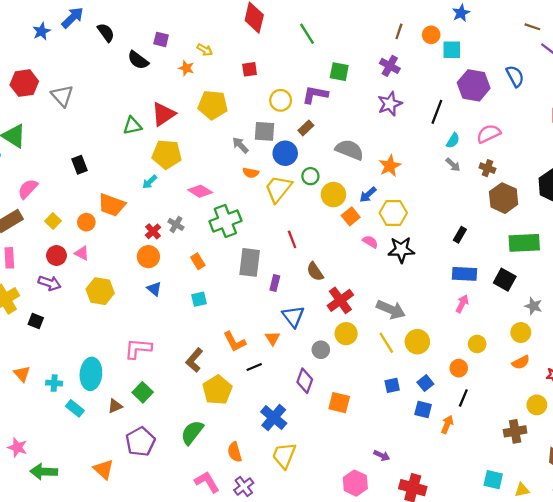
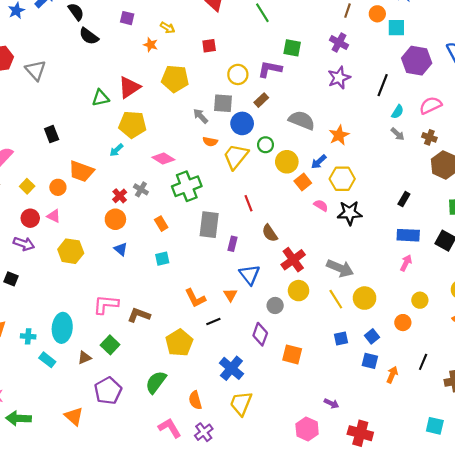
black semicircle: (138, 60) -> (89, 36), moved
brown L-shape: (194, 360) -> (139, 315), moved, turned 70
black line: (463, 398) -> (423, 362), moved

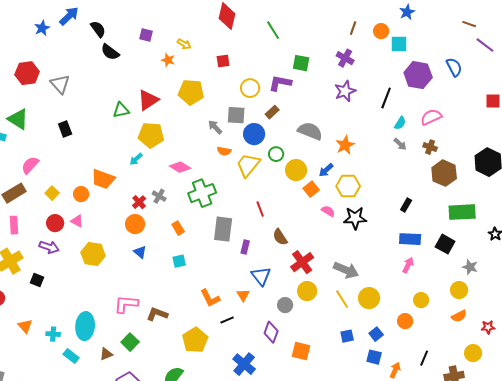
black rectangle: (52, 134) -> (65, 129), moved

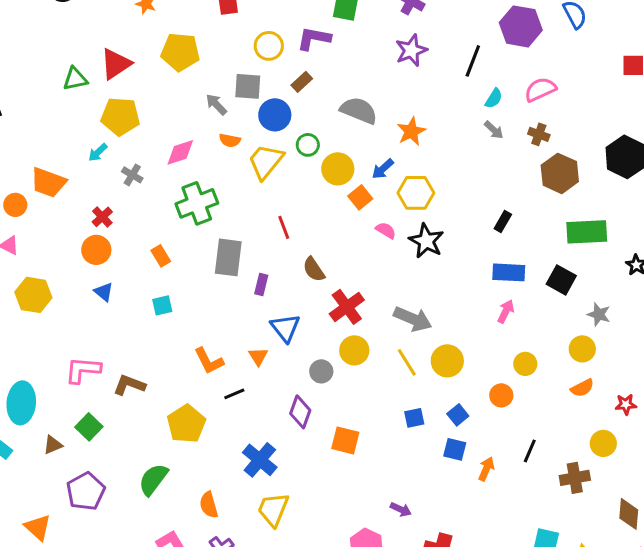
pink diamond: (180, 167) -> (180, 152), moved, turned -50
gray cross: (159, 196) -> (132, 175), moved
black star: (355, 218) -> (426, 241), turned 30

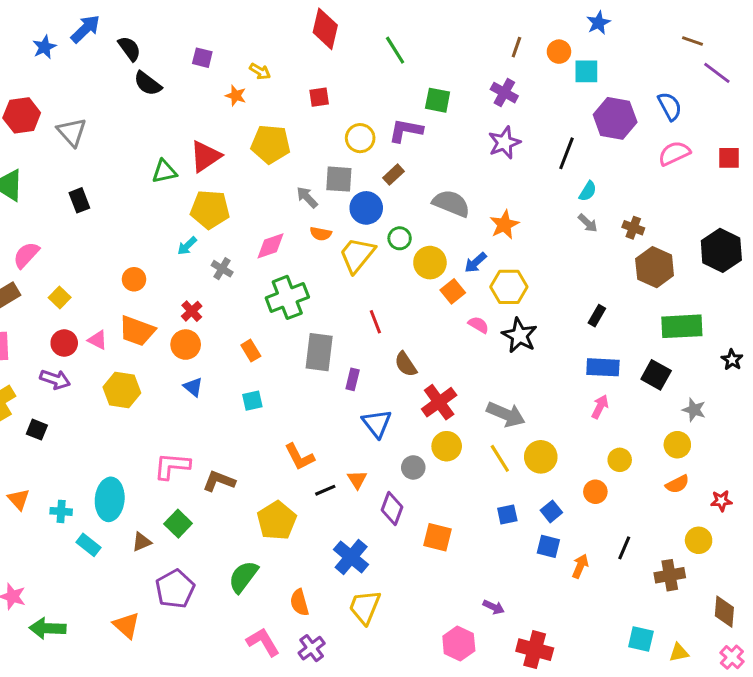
pink semicircle: (540, 89) -> (674, 153), moved
orange trapezoid: (48, 182) -> (137, 331), moved
orange circle: (15, 205) -> (134, 279), moved
orange triangle: (258, 356) -> (357, 480), moved

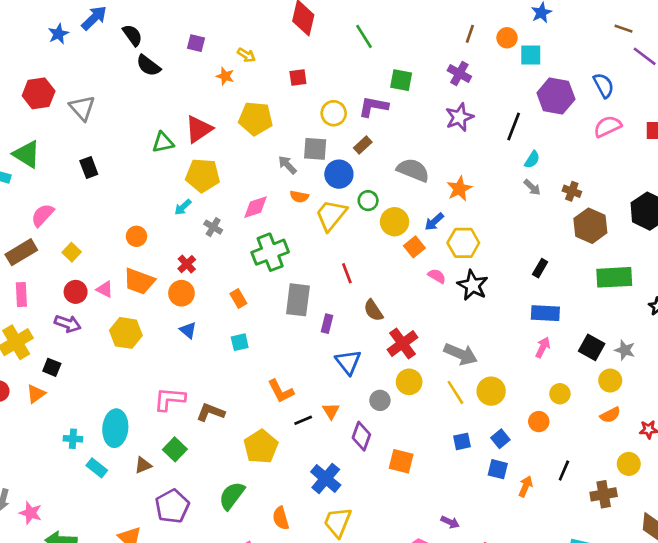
black square: (656, 375) -> (592, 347), moved
orange triangle: (19, 499) -> (36, 394), moved, turned 36

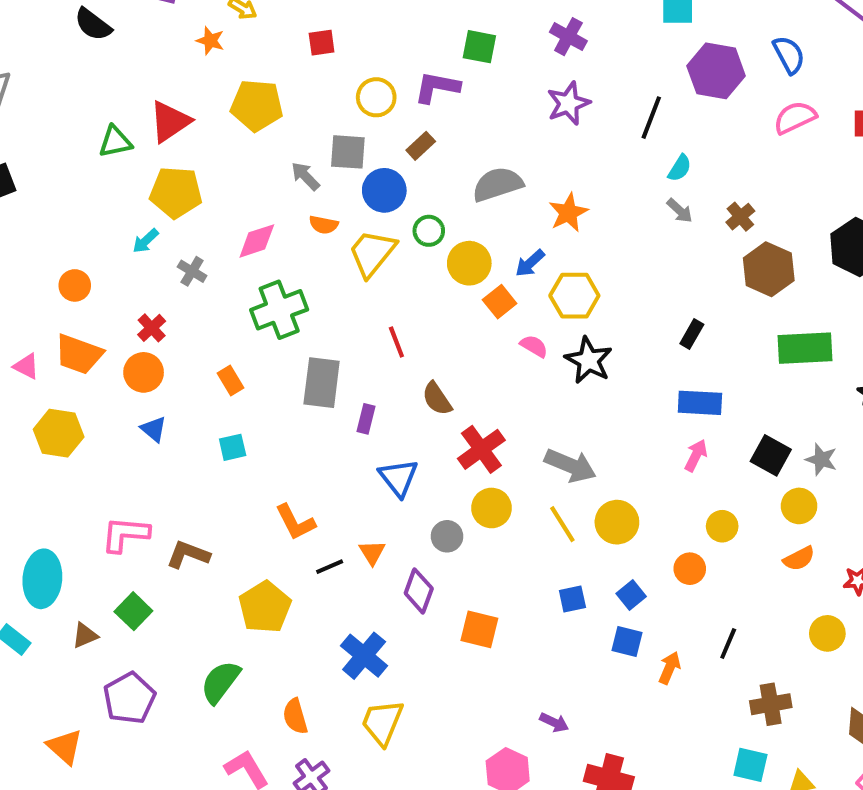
gray semicircle: (413, 170) -> (498, 184), turned -40
brown cross: (572, 191) -> (740, 217), turned 30
brown cross: (604, 494) -> (771, 704), moved

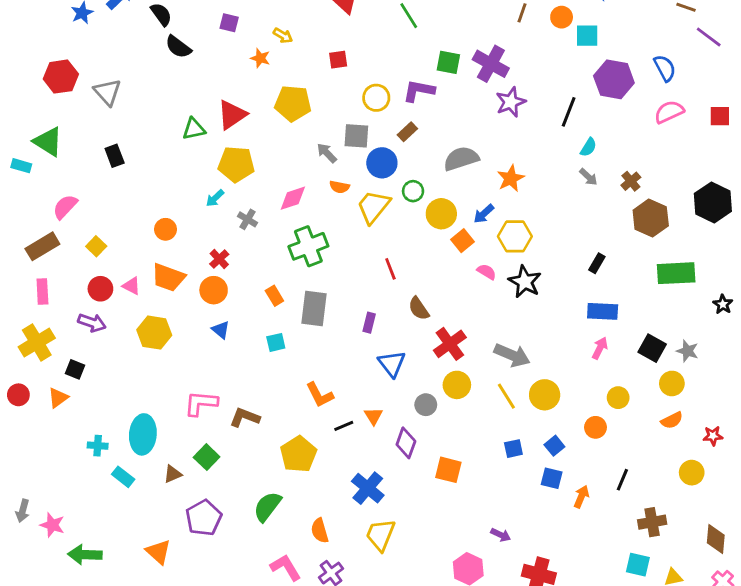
purple cross: (568, 37) -> (491, 64), moved, size x1.4
gray rectangle: (322, 383) -> (314, 309), moved

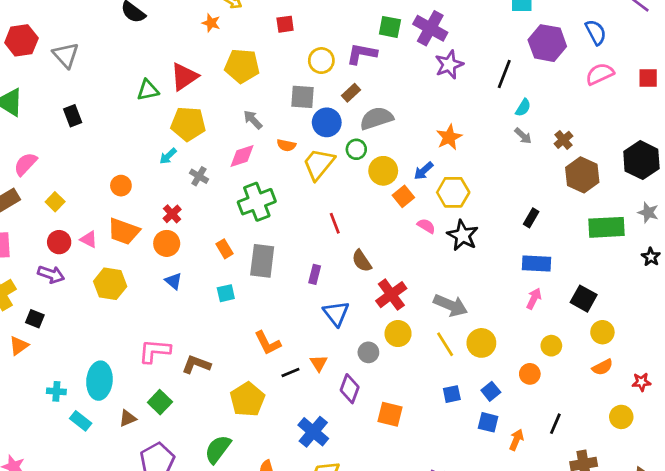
gray arrow: (327, 153) -> (253, 120), moved
gray semicircle: (461, 159) -> (376, 118), moved
gray star: (687, 351) -> (648, 213), moved

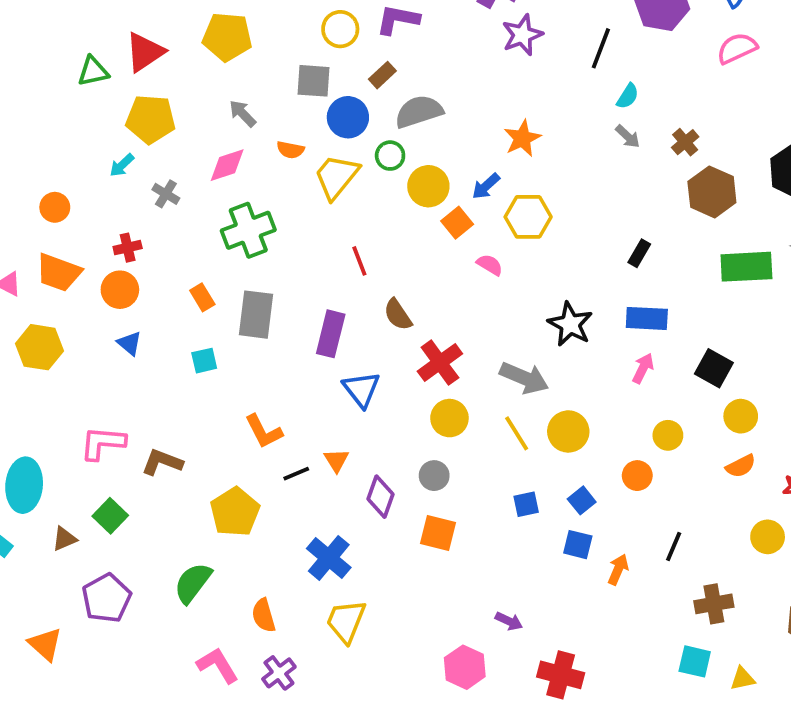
red cross: (172, 214) -> (128, 248), turned 30
black star: (463, 235) -> (570, 324), moved
purple rectangle: (315, 274) -> (331, 334), size x1.6
gray circle: (368, 352) -> (434, 476), moved

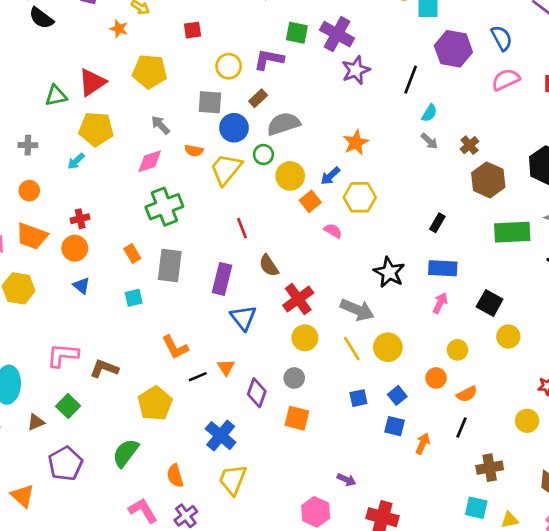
gray cross: (166, 194) -> (28, 145), moved, turned -30
orange semicircle: (741, 466) -> (467, 394), moved

